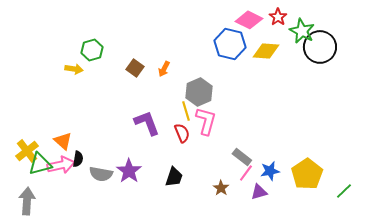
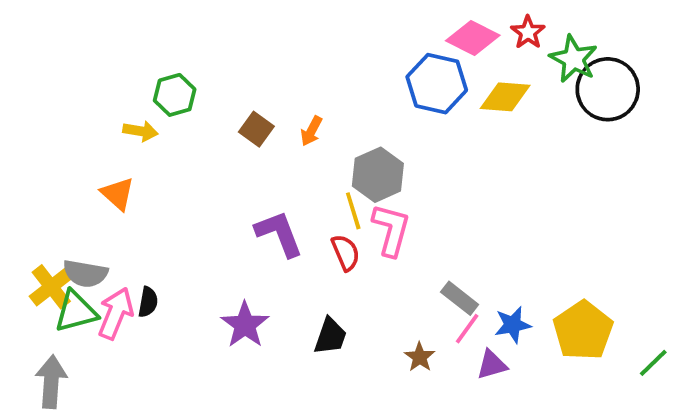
orange triangle: (63, 141) -> (118, 194), moved
pink arrow: (61, 165) -> (116, 313), turned -56
gray semicircle: (101, 174) -> (85, 274), moved

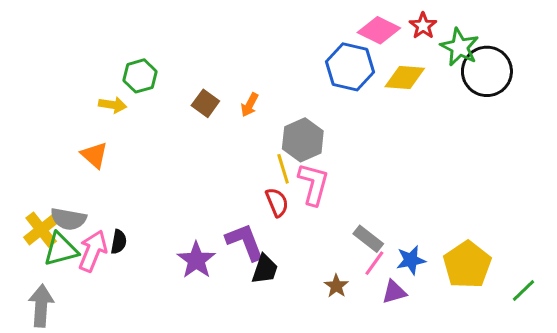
purple L-shape: (279, 234) -> (245, 242), moved

